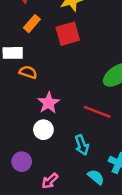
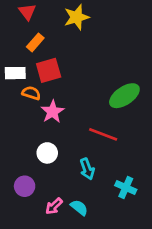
red square: (68, 34) -> (49, 70), moved
pink star: (49, 103) -> (53, 112), moved
cyan semicircle: (96, 177) -> (79, 208), moved

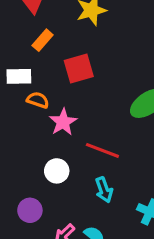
red square: (49, 70) -> (79, 69), moved
red line: (103, 134) -> (102, 150), moved

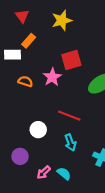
red square: (79, 69) -> (71, 60), moved
white rectangle: (19, 76) -> (13, 55), moved
pink star: (63, 122) -> (52, 77), moved

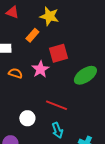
red triangle: (22, 16) -> (12, 12), turned -32
yellow star: (62, 20) -> (49, 16), turned 30
orange rectangle: (29, 41) -> (32, 35), moved

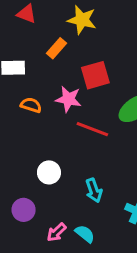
pink star: (40, 69) -> (68, 99), turned -30
red line: (56, 105) -> (92, 129), moved

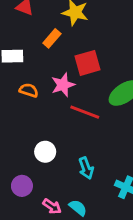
pink star: (68, 99) -> (63, 85), turned -30
pink arrow: (56, 232) -> (52, 206), turned -102

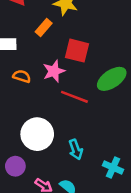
red square: (87, 63) -> (77, 51), turned 30
white circle: (45, 152) -> (37, 134), size x1.6

